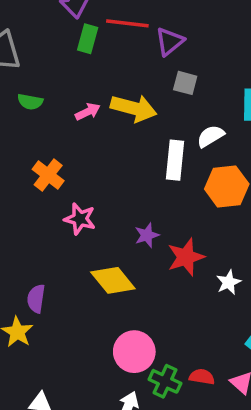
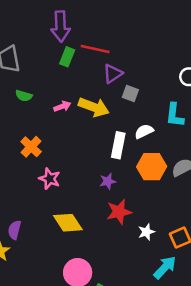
purple triangle: (170, 41) -> (113, 74), moved
purple star: (147, 235) -> (108, 181), moved

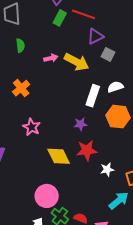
green semicircle: (24, 96) -> (20, 46), turned -120
pink star: (50, 179) -> (32, 127), moved
yellow diamond: (68, 223) -> (59, 156), moved

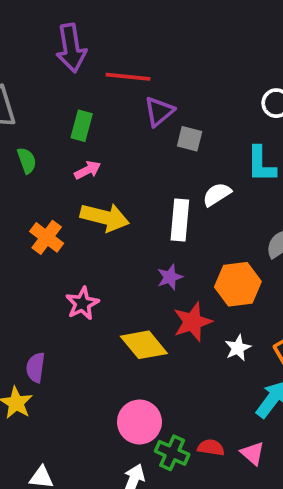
green rectangle: (60, 18) -> (82, 126), moved
yellow arrow: (77, 62) -> (105, 217), moved
orange hexagon: (118, 117) -> (238, 284), moved
pink star: (32, 127) -> (82, 303), turned 30

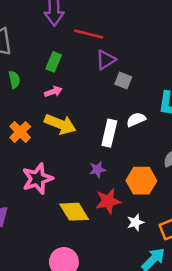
pink star: (82, 303) -> (37, 179), size x1.4

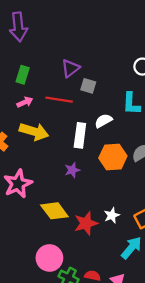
red line: (89, 34) -> (59, 100), moved
orange hexagon: (141, 181) -> (113, 157), moved
red star: (108, 201) -> (86, 223), moved

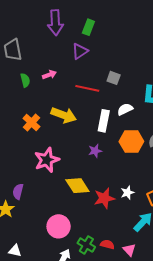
purple triangle: (70, 68) -> (80, 51), moved
green rectangle: (23, 75) -> (88, 27), moved
pink arrow: (25, 102) -> (49, 75), moved
pink circle: (49, 258) -> (59, 226), moved

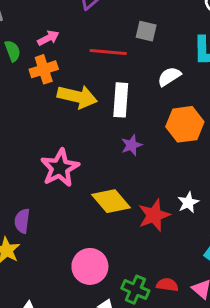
white rectangle: (104, 121) -> (121, 100), moved
orange cross: (31, 122) -> (44, 69), moved, turned 36

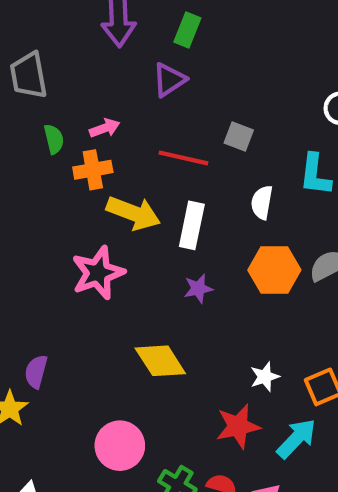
white semicircle: (169, 77) -> (262, 202), turned -55
pink star: (60, 168) -> (98, 273), moved
red star: (154, 215) -> (238, 426), moved

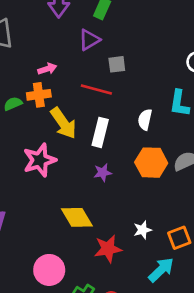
gray square: (239, 137) -> (117, 64), moved, turned -30
green semicircle: (54, 139) -> (13, 104), moved, turned -102
yellow arrow: (133, 213) -> (63, 123), turned 32
red star: (238, 426) -> (108, 249), moved

